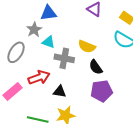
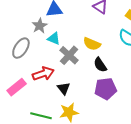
gray cross: (64, 58) -> (69, 55), turned 30
black triangle: (60, 92) -> (64, 88), turned 40

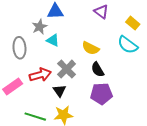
gray ellipse: (21, 48) -> (19, 48), turned -40
gray cross: (69, 55) -> (67, 69), moved

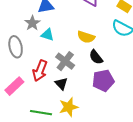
red arrow: (40, 75) -> (40, 71), turned 135

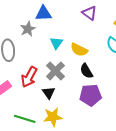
cyan triangle: (48, 35) -> (56, 43), moved, turned 40

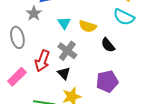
black semicircle: (86, 71) -> (108, 45), moved
purple pentagon: (91, 95) -> (107, 81), moved

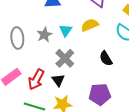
gray star: (34, 13) -> (44, 35), moved
yellow semicircle: (88, 26) -> (90, 25), moved, turned 132
red arrow: (42, 61) -> (36, 80), moved

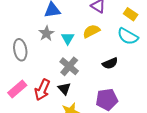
gray star: (44, 35) -> (46, 33), moved
black semicircle: (106, 58) -> (110, 63), turned -77

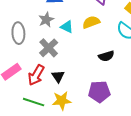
cyan triangle: (68, 38) -> (67, 27), turned -40
gray cross: (69, 66) -> (49, 48), moved

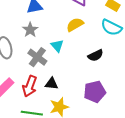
cyan triangle: (67, 27) -> (57, 46), moved, turned 32
black triangle: (58, 76) -> (52, 84), turned -40

